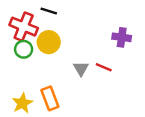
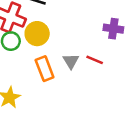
orange rectangle: (50, 98) -> (45, 69), moved

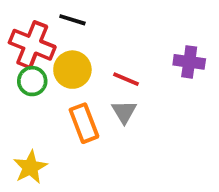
red line: (95, 60) -> (126, 79), moved

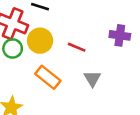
gray triangle: (124, 112) -> (92, 79), moved
orange rectangle: (84, 123) -> (48, 77), turned -30

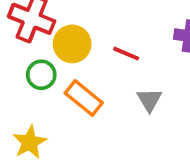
green circle: (13, 48) -> (41, 75), moved

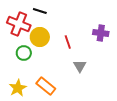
red line: (126, 54) -> (68, 42), turned 48
orange rectangle: (84, 98) -> (46, 86), moved

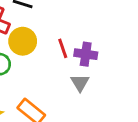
purple cross: (101, 33) -> (86, 54), moved

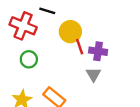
yellow circle: (23, 41) -> (70, 32), moved

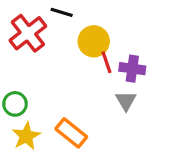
red cross: (23, 26) -> (28, 33), turned 30
green circle: (29, 59) -> (15, 104), moved

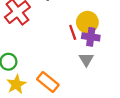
yellow circle: (94, 41) -> (87, 22), moved

